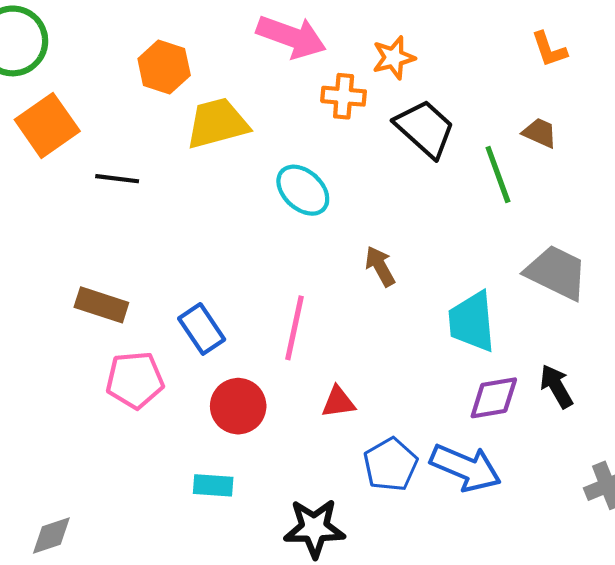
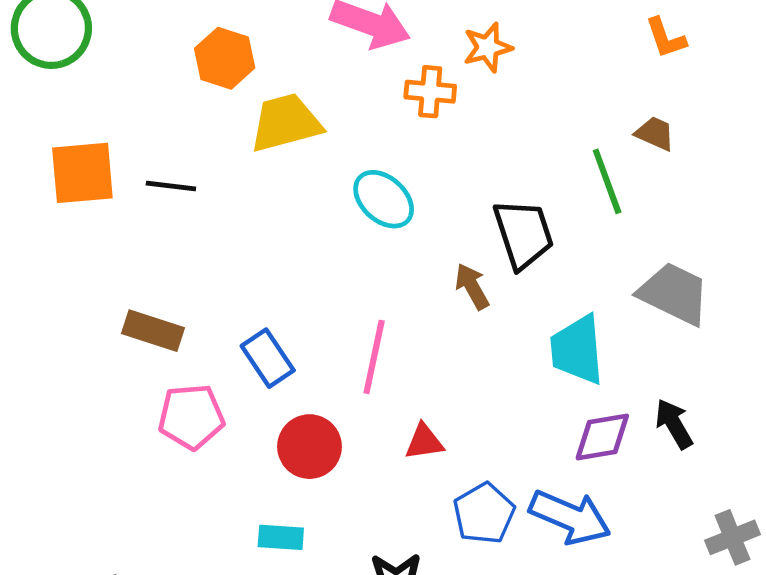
orange square: (47, 125) -> (82, 173), moved, turned 30
black trapezoid: (425, 129) -> (523, 234), moved, turned 30

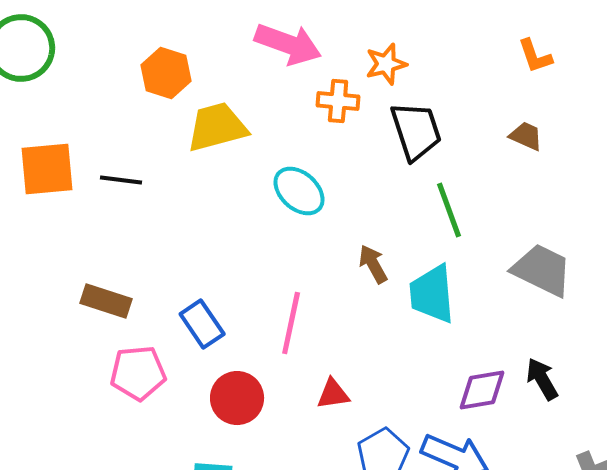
green line: (607, 181) -> (449, 210), moved
black trapezoid: (523, 234) -> (416, 131), moved
cyan trapezoid: (577, 350) -> (432, 294), moved

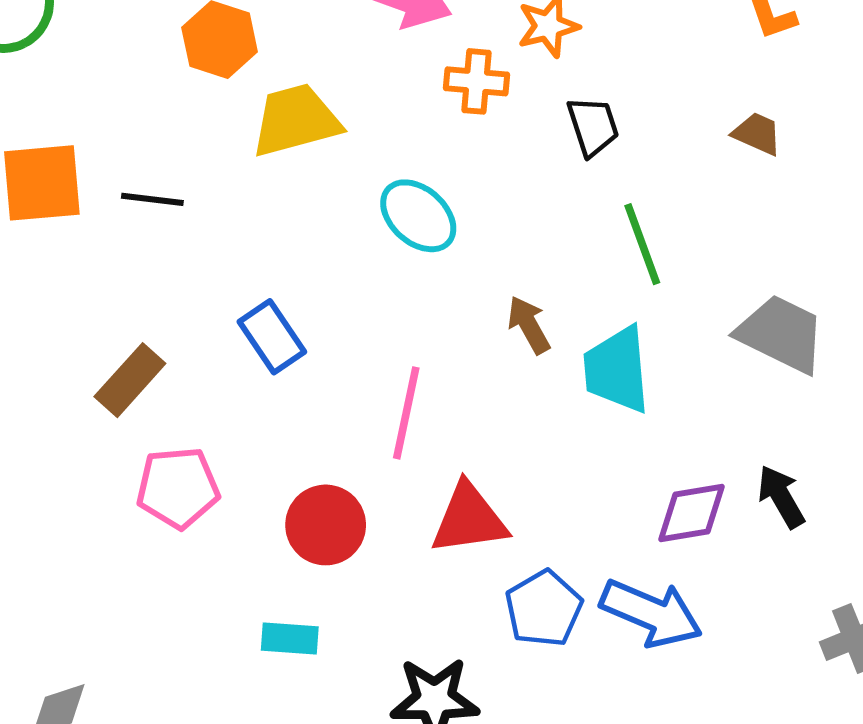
black trapezoid: (416, 131) -> (593, 126), size x0.7
brown rectangle: (106, 301) -> (130, 380), turned -66
blue rectangle: (202, 324) -> (272, 337), moved
red triangle: (333, 394) -> (469, 519), size x1.6

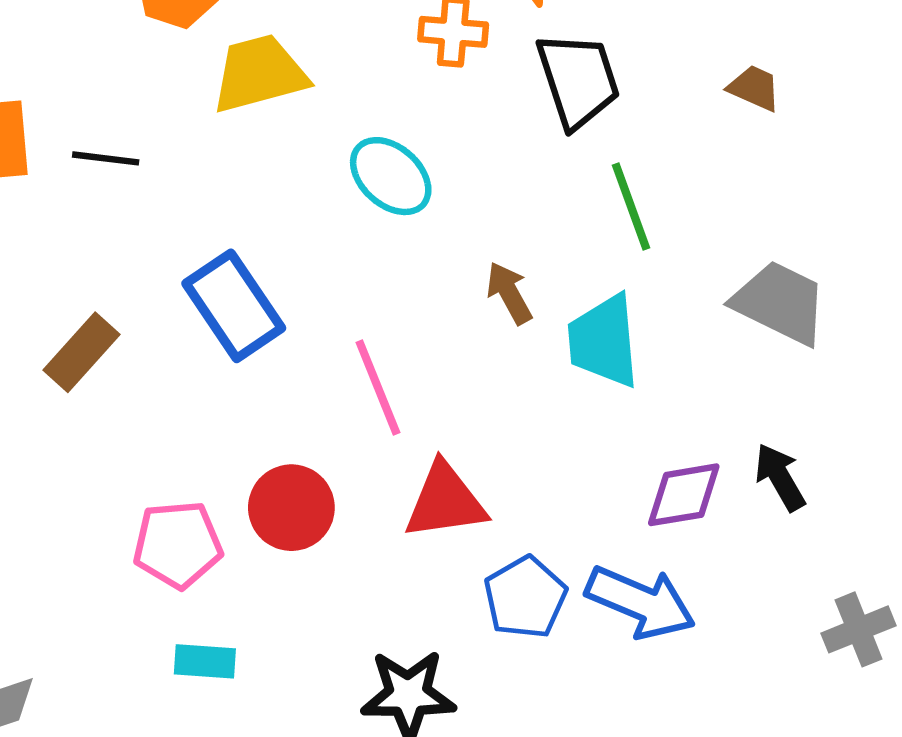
black trapezoid: (593, 126) -> (578, 80), size x1.5
blue rectangle: (272, 337) -> (234, 306), size x1.4
pink line: (406, 413) -> (378, 388), turned -34
pink pentagon: (178, 488) -> (178, 545), moved
cyan rectangle: (290, 638) -> (205, 661), moved

